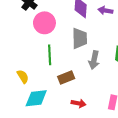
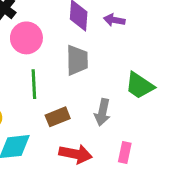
gray arrow: (94, 60) -> (102, 112), moved
red arrow: (79, 103) -> (76, 154), size x1.5

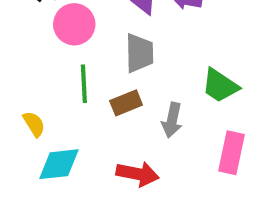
brown rectangle: (58, 117) -> (126, 103), moved
pink rectangle: (125, 153) -> (231, 153), moved, size x1.5

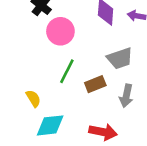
gray trapezoid: (139, 53) -> (120, 58), moved, turned 72
green line: (84, 84) -> (67, 71), turned 30

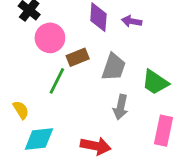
gray trapezoid: (120, 58) -> (114, 67), turned -52
brown rectangle: (95, 84) -> (78, 57), moved

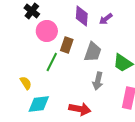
purple arrow: (132, 21) -> (106, 19), turned -48
brown rectangle: (78, 57) -> (67, 45), turned -49

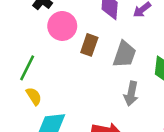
green line: (52, 62) -> (27, 68), moved

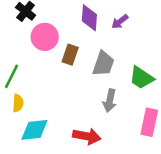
yellow semicircle: (34, 96) -> (18, 103), turned 36

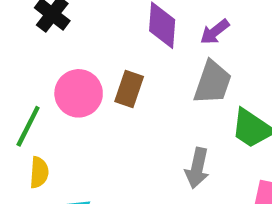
pink circle: (45, 37) -> (79, 93), moved
gray trapezoid: (103, 64) -> (213, 82), moved

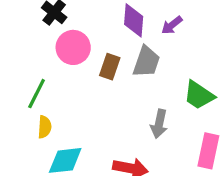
gray trapezoid: (213, 82) -> (146, 62), moved
pink circle: (79, 93) -> (73, 47), moved

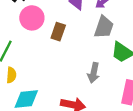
gray trapezoid: (146, 62) -> (104, 27), moved

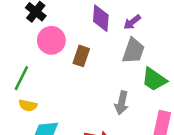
yellow semicircle: (11, 75) -> (28, 105), turned 98

